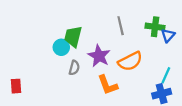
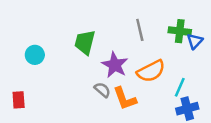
cyan circle: (61, 47) -> (35, 55), moved
gray semicircle: (74, 68) -> (102, 90), moved, turned -64
cyan line: (166, 75) -> (180, 87), moved

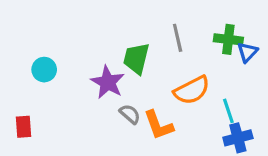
green trapezoid: (85, 42) -> (136, 58), moved
purple star: (115, 65) -> (108, 82), moved
cyan line: (180, 87) -> (228, 111), turned -42

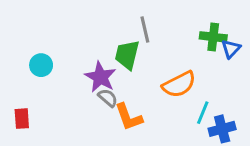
gray line: (178, 38) -> (145, 30), moved
cyan line: (228, 111) -> (203, 113), moved, turned 40
gray semicircle: (130, 114) -> (108, 98), moved
orange L-shape: (159, 125) -> (129, 117), moved

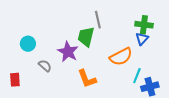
blue triangle: (231, 49) -> (142, 39), moved
gray semicircle: (108, 98) -> (45, 66), moved

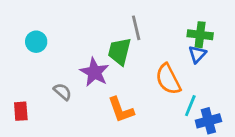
cyan circle: (28, 44) -> (36, 42), moved
orange semicircle: (121, 57) -> (168, 79), turned 90

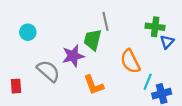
blue triangle: (197, 54) -> (167, 42), moved
purple star: (94, 72) -> (73, 56), turned 30
gray semicircle: (63, 92) -> (48, 71), size x1.6

